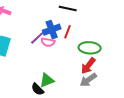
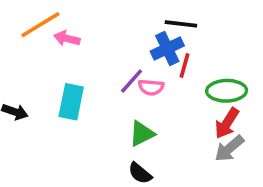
blue cross: (52, 30) -> (167, 48), moved
green triangle: (47, 80) -> (142, 134), moved

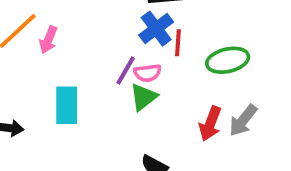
pink arrow: (67, 38) -> (48, 40), turned -70
red arrow: (227, 123) -> (210, 124), moved
green triangle: (142, 134) -> (143, 97), moved

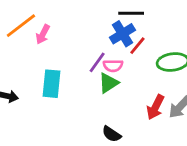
red line: (178, 43) -> (137, 46), turned 30

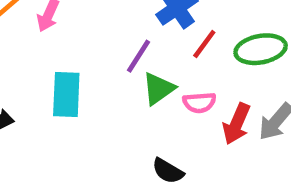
red line: (137, 46) -> (204, 44), moved
pink semicircle: (113, 66) -> (199, 103), moved

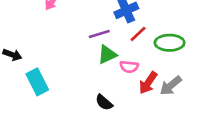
purple line: (138, 56) -> (99, 34), turned 30
cyan rectangle: (66, 94) -> (37, 82), moved, turned -40

